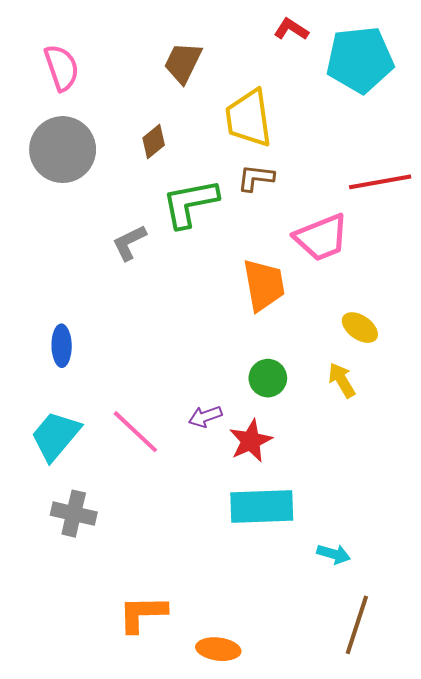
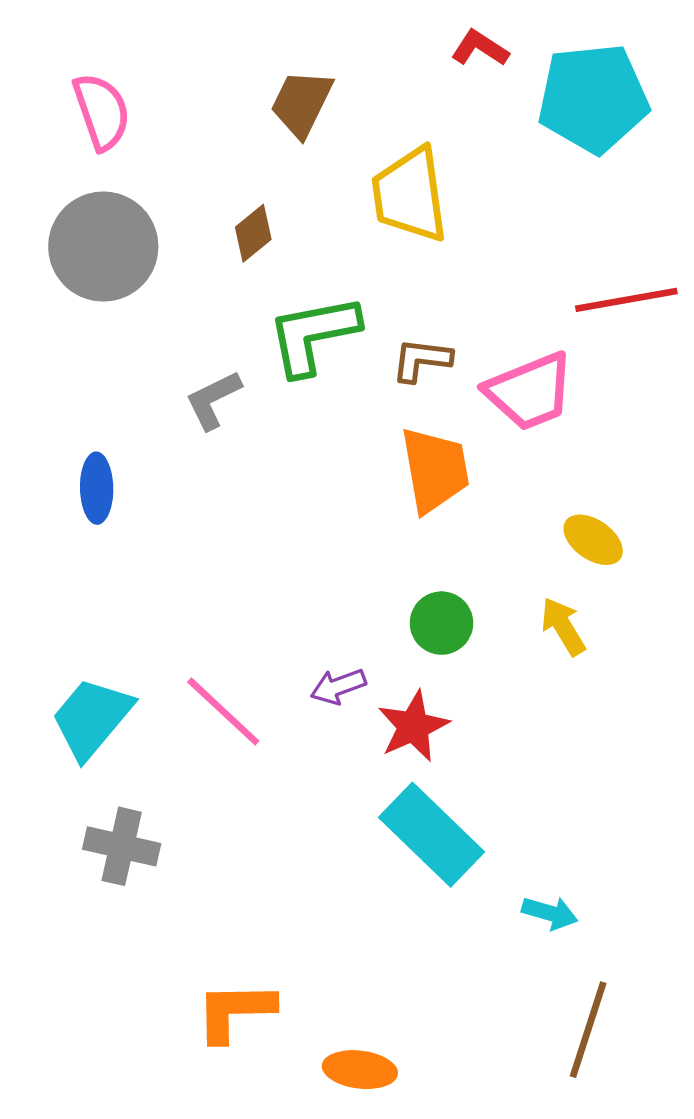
brown L-shape: (256, 178) -> (422, 360), moved
blue ellipse: (62, 346) -> (97, 488), moved
cyan rectangle: (262, 507) -> (432, 835), turned 46

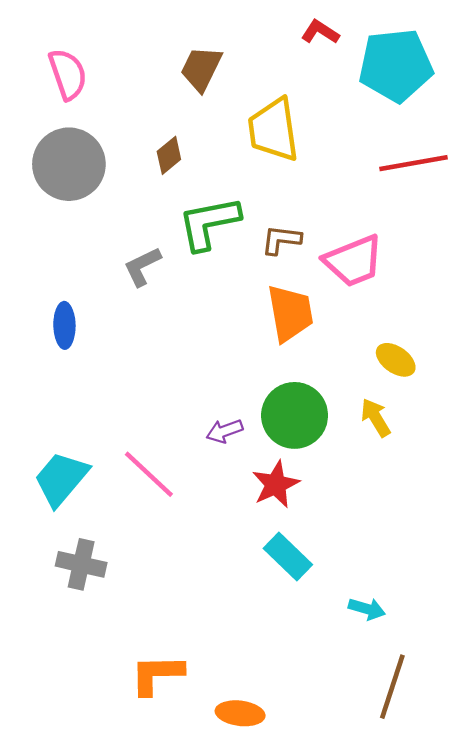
red line: (626, 300) -> (413, 163), moved
green circle: (442, 623) -> (295, 415), size x1.6
purple arrow: (338, 686) -> (225, 431), moved
cyan rectangle: (432, 835) -> (288, 557), size x0.7

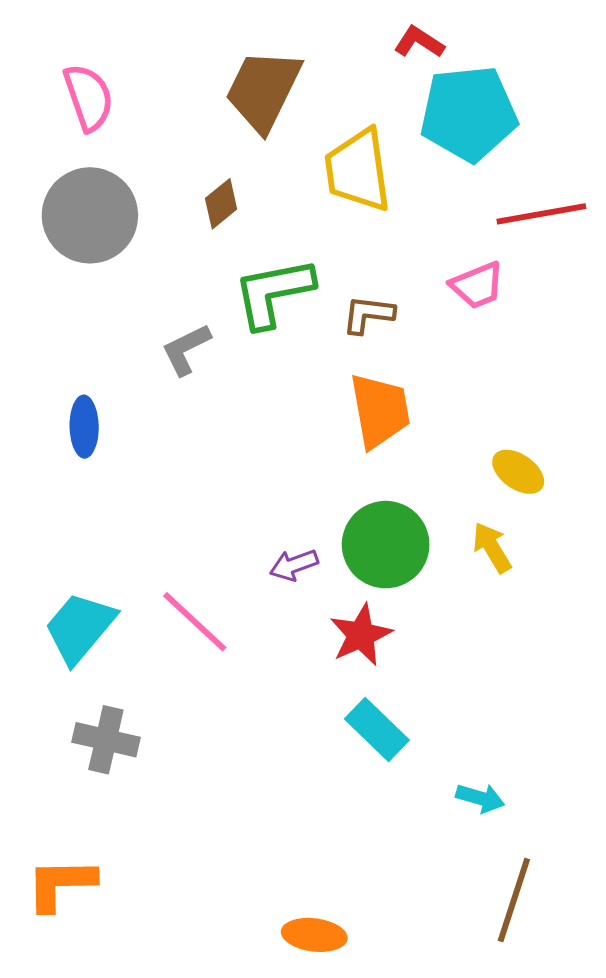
cyan pentagon: (396, 65) -> (469, 113), moved
brown trapezoid: (201, 69) -> (263, 90), size x1.4
pink trapezoid: (353, 261) -> (477, 285), moved, size x0.7
orange L-shape: (157, 674) -> (61, 884), moved

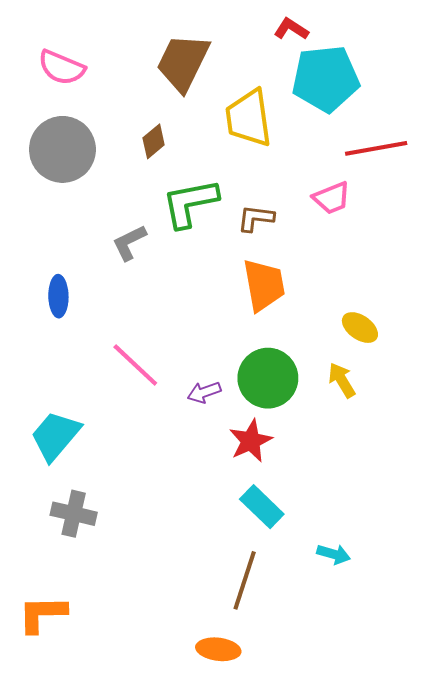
pink semicircle: (88, 97) -> (61, 67), turned 132
pink line: (195, 622) -> (135, 365), moved
brown line: (514, 900) -> (245, 580), moved

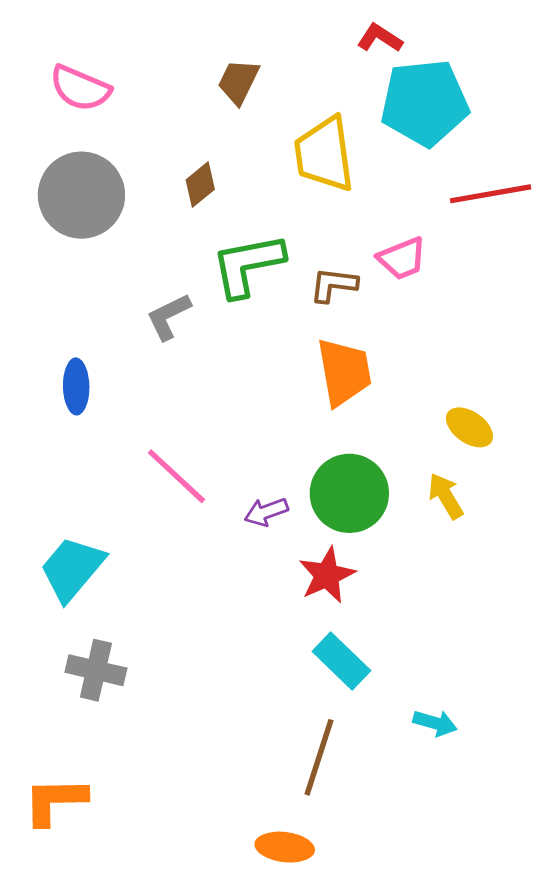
brown trapezoid: (183, 62) -> (238, 82), size x0.6
pink trapezoid: (332, 198) -> (402, 258), moved

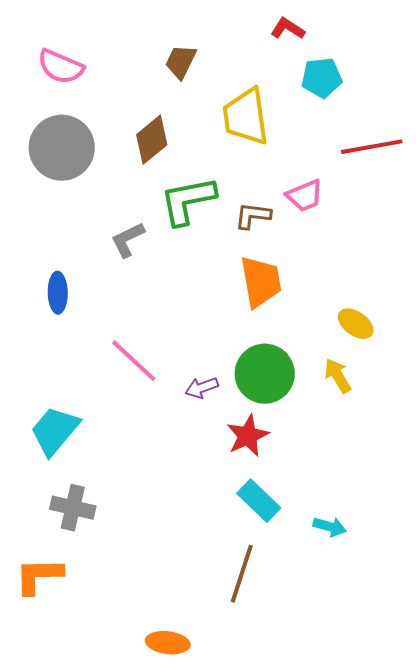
cyan pentagon: (425, 103) -> (322, 78), size x0.6
brown diamond: (200, 185) -> (152, 140), size x1.4
cyan arrow: (435, 723) -> (330, 527), moved
orange L-shape: (55, 801) -> (39, 576), moved
orange ellipse: (285, 847) -> (168, 643), moved

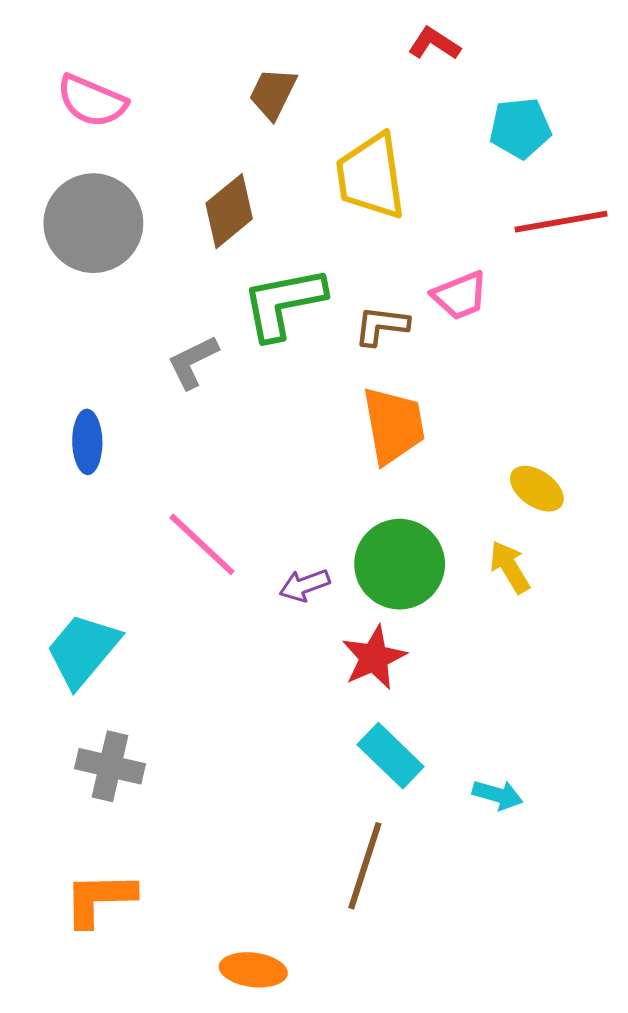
cyan pentagon: (322, 78) -> (520, 128), moved
orange L-shape: (39, 576) -> (99, 899), moved

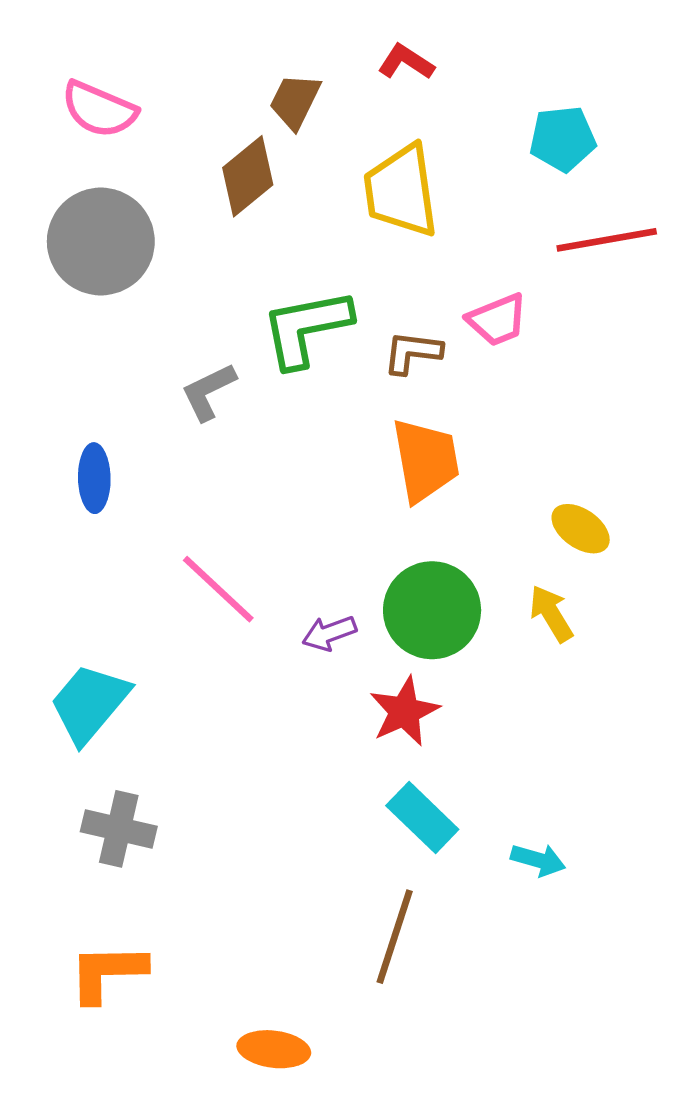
red L-shape: (434, 44) -> (406, 62), moved
brown diamond: (229, 211) -> (248, 176), moved

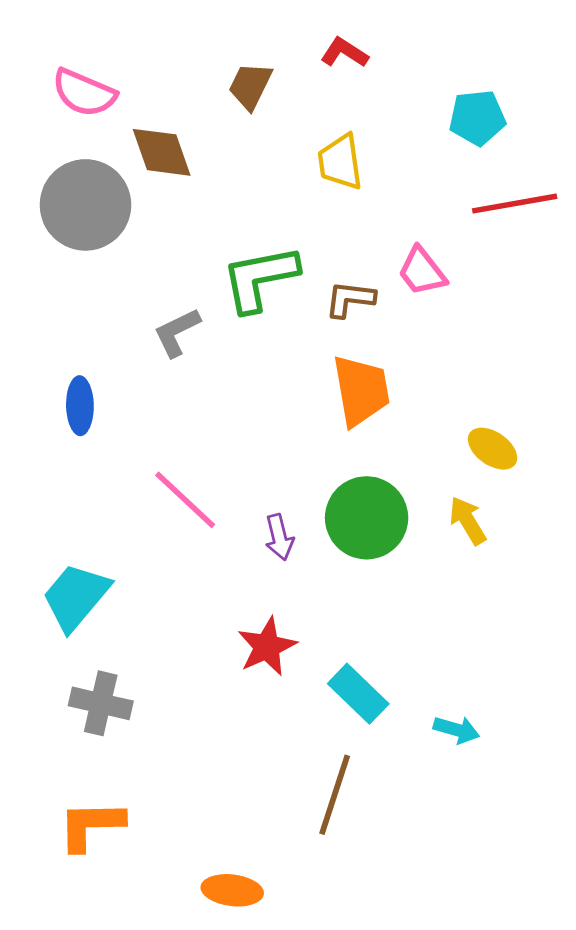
brown diamond: (248, 176) -> (162, 152), moved, turned -70
yellow trapezoid: (401, 191) -> (340, 162), size x0.7
pink trapezoid: (497, 320) -> (422, 271), turned 74
purple arrow: (329, 633) -> (279, 537), turned -84
red star: (404, 711) -> (267, 647), moved

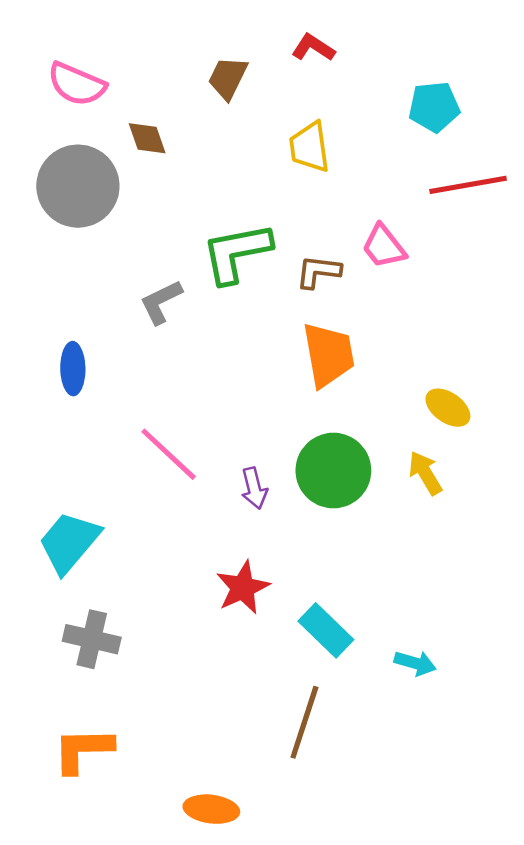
brown diamond: (162, 152) -> (147, 138), size x0.7

